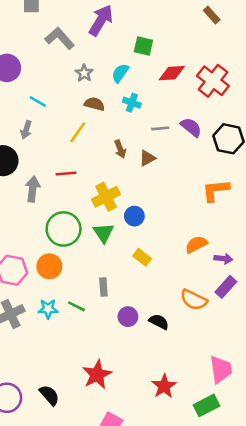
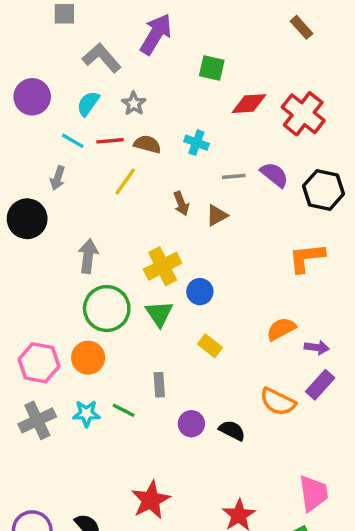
cyan semicircle: (120, 73) -> (88, 104), moved
red line: (66, 174) -> (110, 141), moved
gray arrow: (33, 189) -> (88, 256), moved

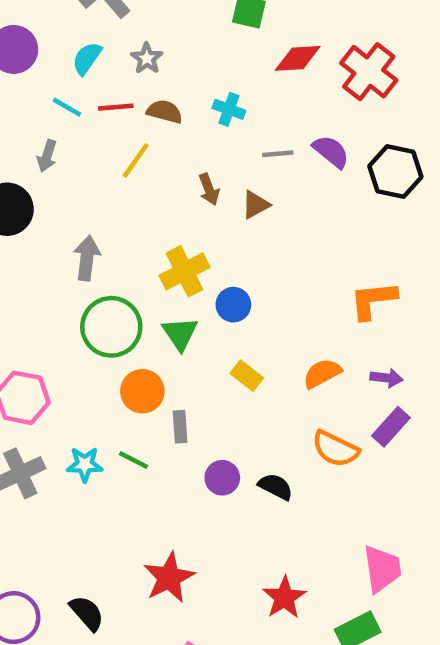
orange L-shape: (307, 258) -> (373, 300), moved
orange semicircle: (281, 329) -> (322, 373), moved
orange circle: (88, 358) -> (142, 391), moved

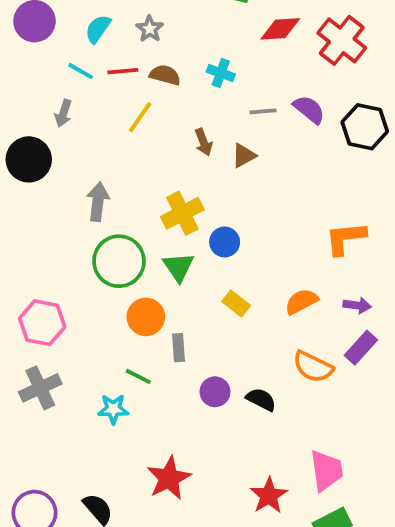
cyan star: (85, 464) -> (113, 409), moved
pink trapezoid: (382, 569) -> (326, 471), moved

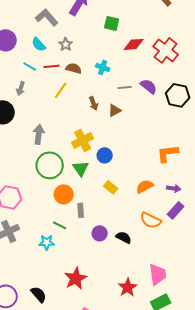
cyan semicircle: (98, 29) -> (39, 44), turned -77

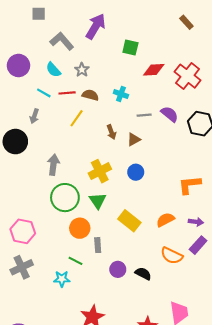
blue circle: (105, 155) -> (136, 172), moved
yellow rectangle: (111, 187) -> (129, 221), size x1.5

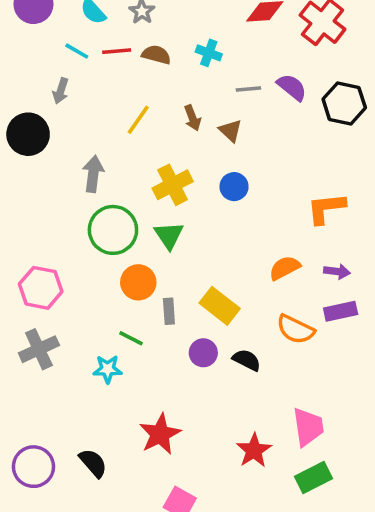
yellow line: (77, 118) -> (138, 120), moved
brown triangle: (134, 139) -> (230, 131), turned -48
yellow rectangle: (129, 221) -> (220, 306), moved
purple rectangle: (198, 245) -> (341, 311), turned 36

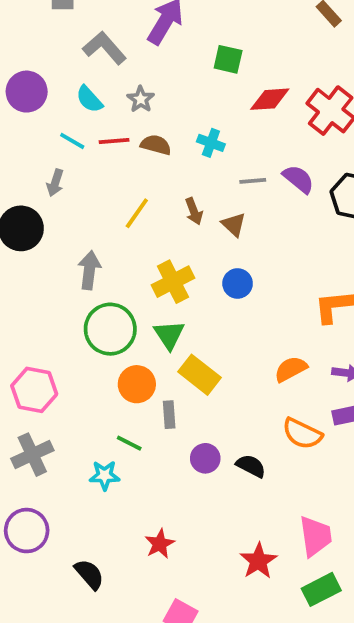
yellow rectangle: (220, 306) -> (200, 375), moved
red star: (160, 434) -> (160, 544), size x0.7
purple circle: (33, 467) -> (27, 531), moved

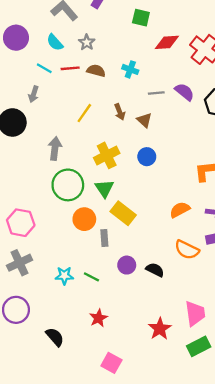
green line: (129, 443) -> (91, 277), moved

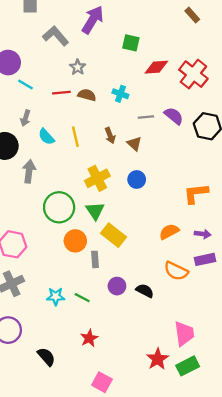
cyan semicircle: (55, 42) -> (46, 137), moved
cyan line: (44, 68) -> (25, 85), moved
yellow line: (84, 113) -> (75, 137), turned -48
gray arrow: (55, 148) -> (29, 171), moved
red star: (160, 329) -> (158, 359), moved

